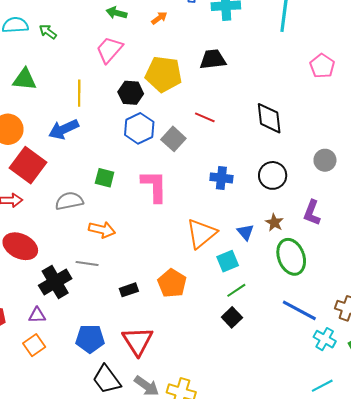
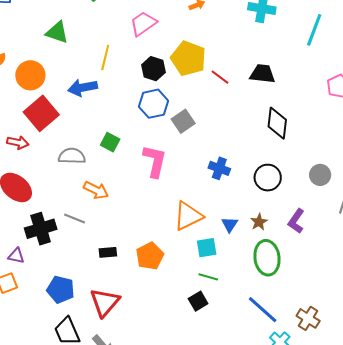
black trapezoid: (213, 59) -> (262, 74), moved
red line: (205, 117) -> (220, 77), moved
green line: (236, 290) -> (208, 277), turned 36

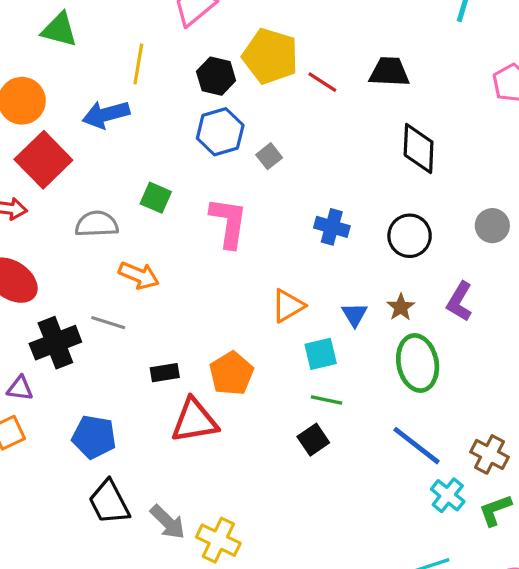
gray square: (183, 121) -> (269, 156), size x0.7
orange triangle: (188, 216) -> (288, 306), size x0.7
red triangle: (105, 302) -> (194, 421), moved, turned 44

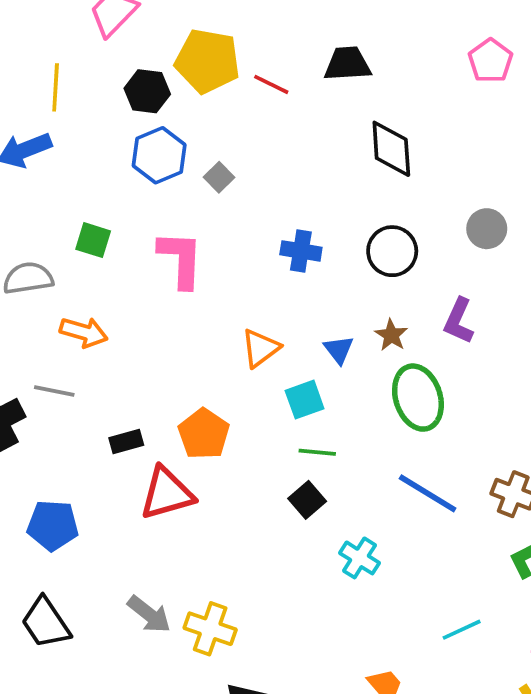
cyan cross: (448, 495) -> (359, 558), moved
black trapezoid: (109, 502) -> (46, 623), moved

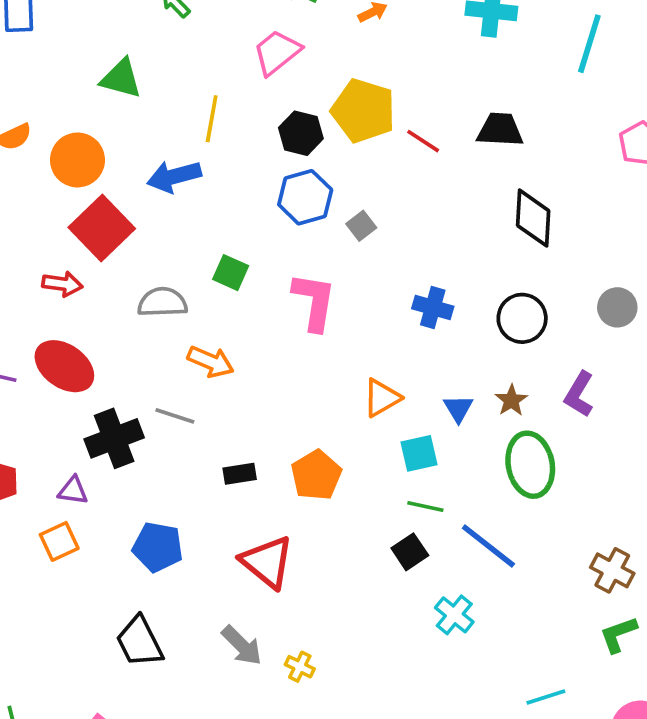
red triangle: (167, 493) -> (267, 562), moved, turned 48
blue line: (428, 493) -> (488, 546), moved
yellow cross: (210, 629) -> (300, 667), size x0.6

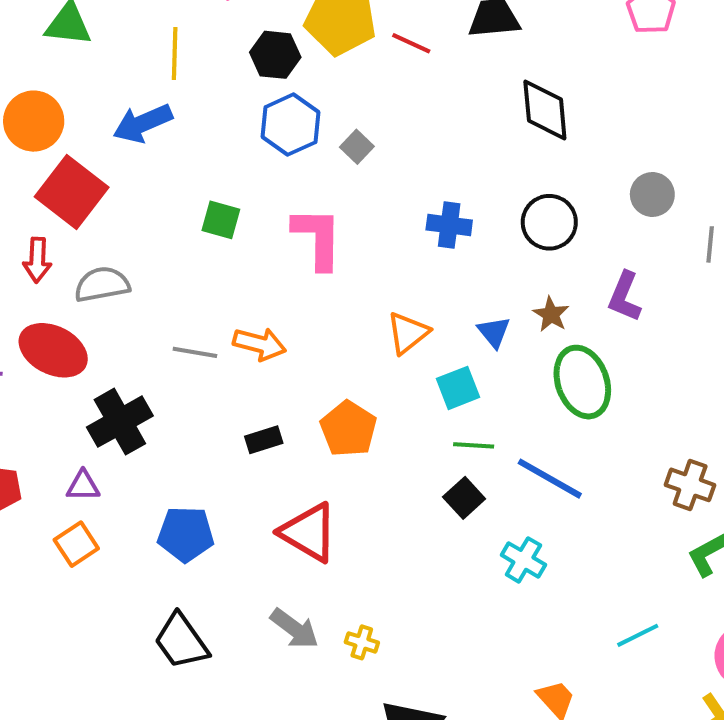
red arrow: (62, 284) -> (37, 260), turned 93
gray semicircle: (162, 302) -> (102, 284), moved
orange arrow: (211, 362) -> (260, 344), moved
gray line: (175, 416) -> (195, 352), moved

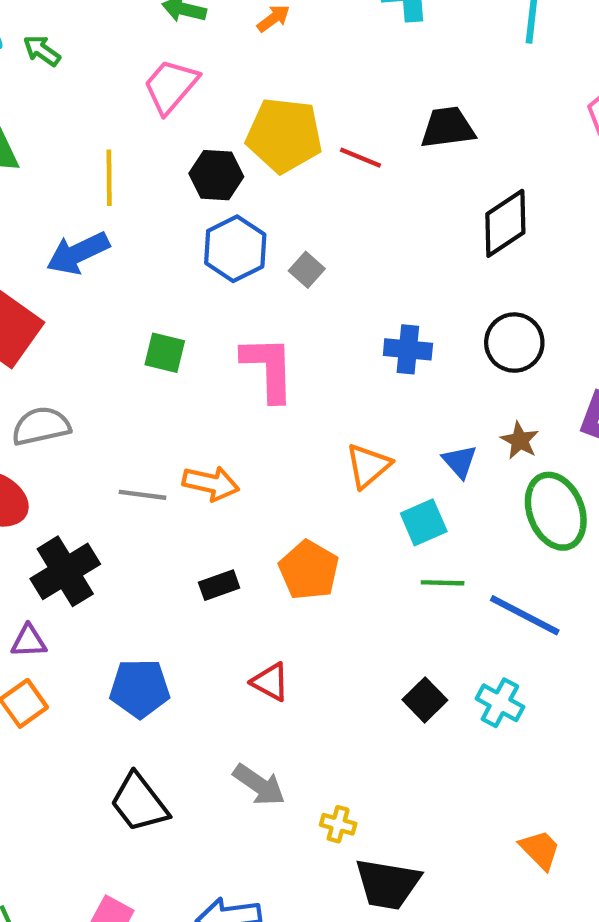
black diamond: (545, 110) -> (505, 223), turned 64
black square: (464, 498) -> (425, 700), moved
red triangle: (309, 532) -> (270, 682), size x0.6
yellow cross: (362, 642) -> (338, 824), moved

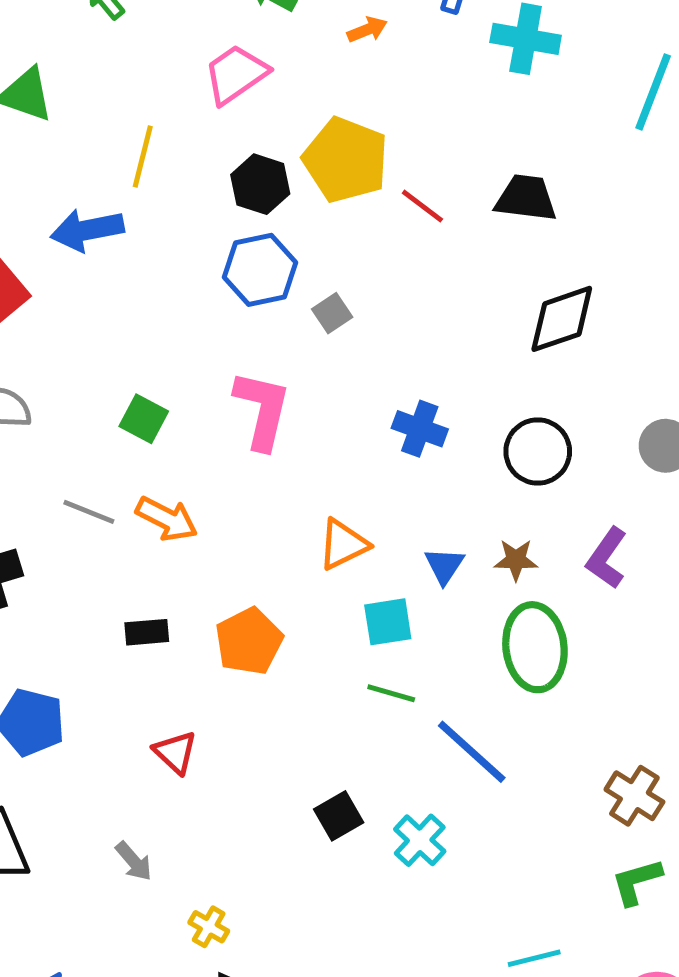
green square: (165, 353) -> (144, 419), moved
brown star: (520, 440) -> (516, 560), turned 30
gray arrow: (259, 785) -> (134, 861), size x0.7

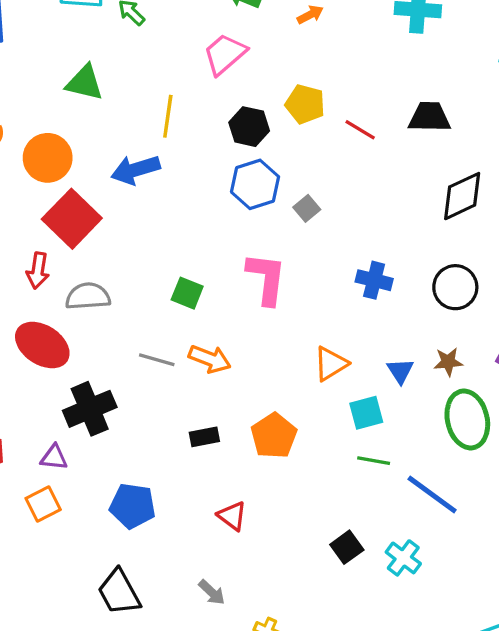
yellow pentagon: (346, 160) -> (305, 104), size x0.7

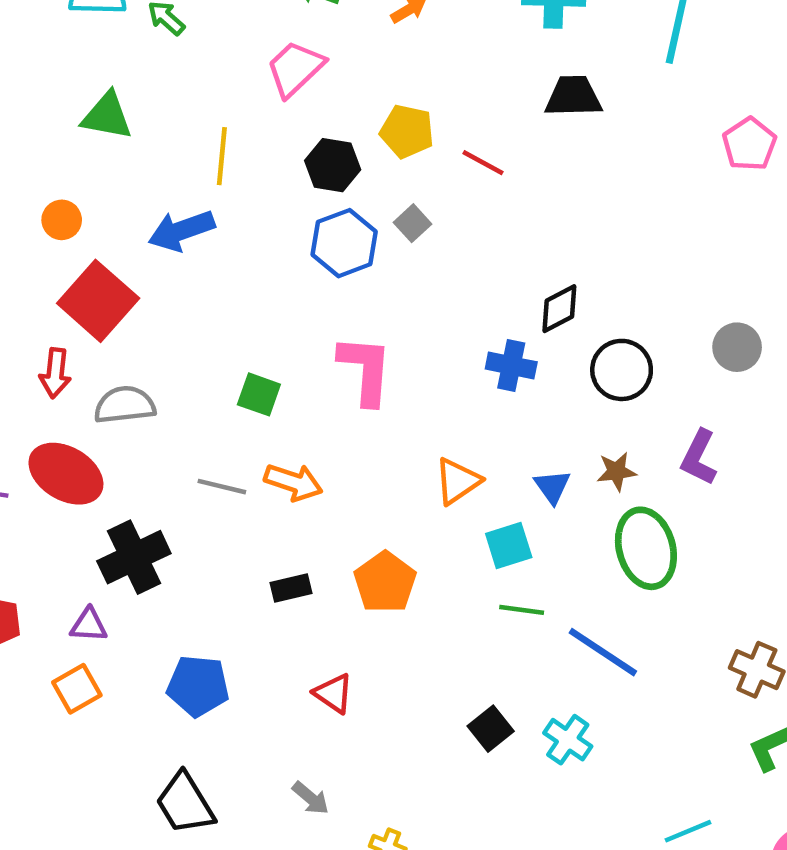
black trapezoid: (429, 117) -> (573, 96), moved
orange circle: (48, 158) -> (62, 220), size x0.6
black diamond: (462, 196) -> (559, 309), moved, size x0.7
gray square: (307, 208) -> (413, 223), moved

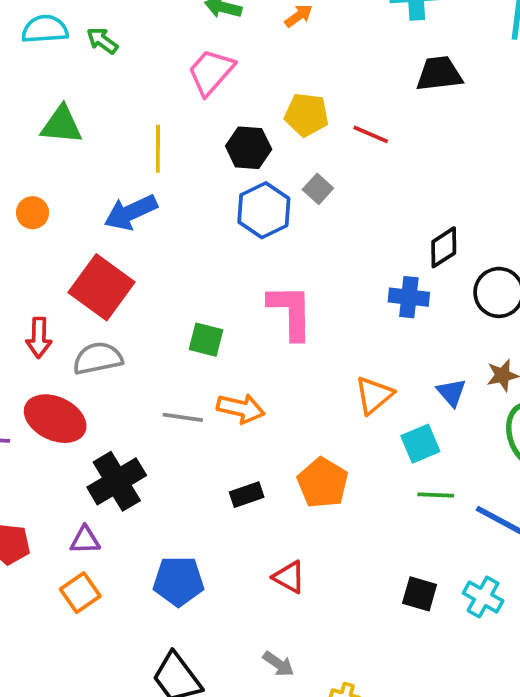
red square: (98, 301) -> (102, 287), moved
black square: (491, 729) -> (420, 594), turned -30

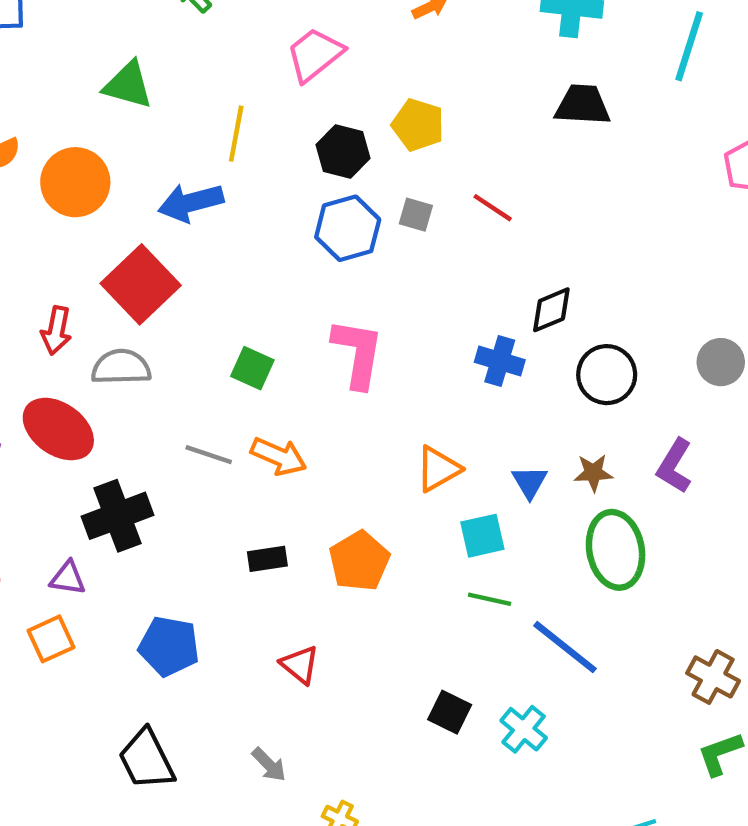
red line: (371, 134) -> (493, 208), moved
gray square: (318, 189) -> (416, 215), turned -36
orange circle: (33, 213) -> (75, 182), size x1.8

